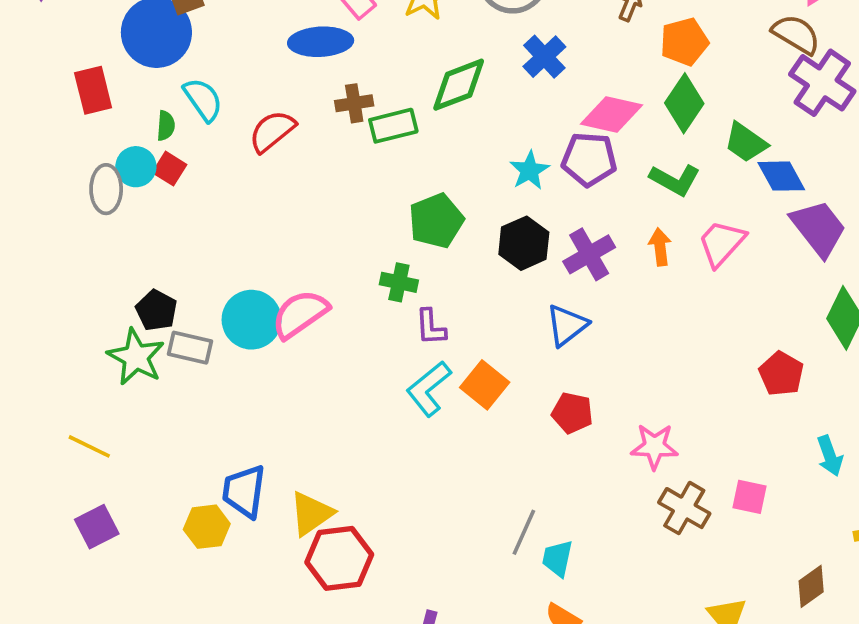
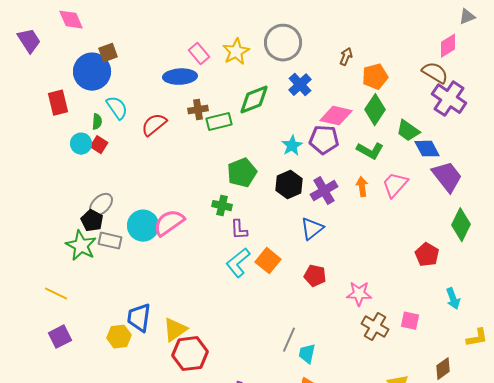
gray ellipse: (106, 189) -> (101, 205), moved, turned 45

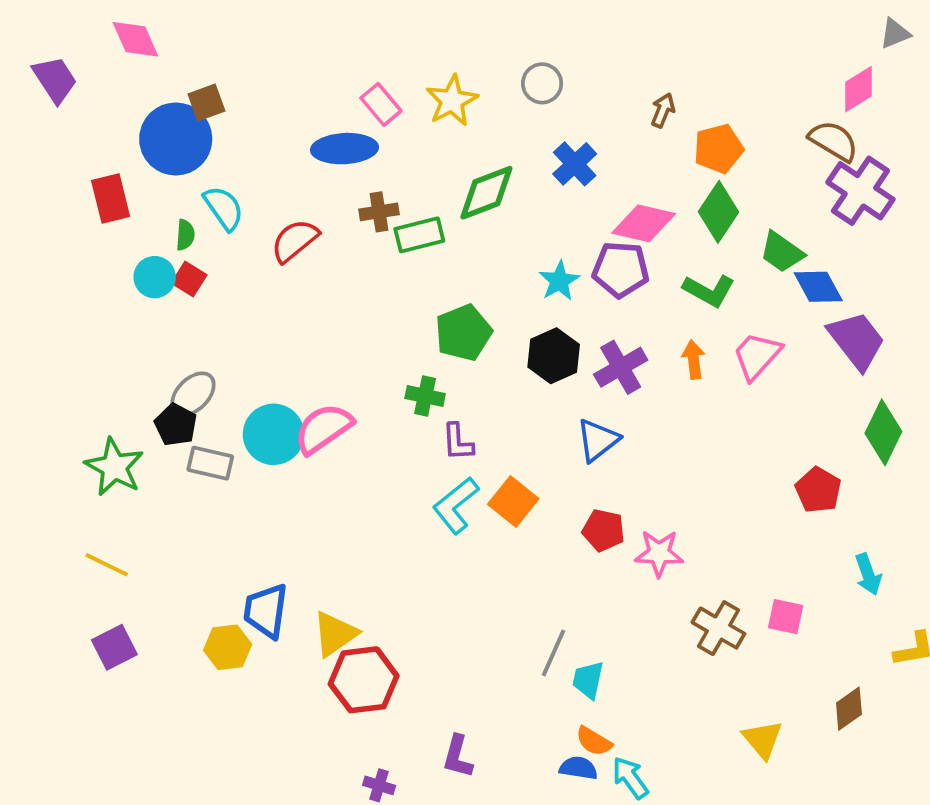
gray circle: (283, 43) -> (542, 83), size x0.6
green star: (81, 246) -> (114, 467), moved
pink star: (359, 294) -> (659, 553), moved

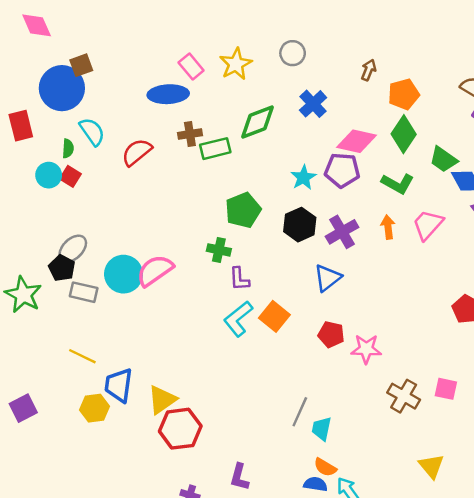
yellow line: (107, 565) -> (82, 356), moved

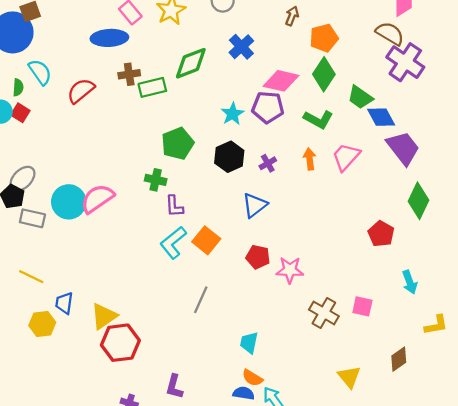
purple cross: (342, 232) -> (268, 163), size x0.6
blue trapezoid: (119, 385) -> (64, 303), size x0.7
gray line: (300, 412) -> (201, 300), moved

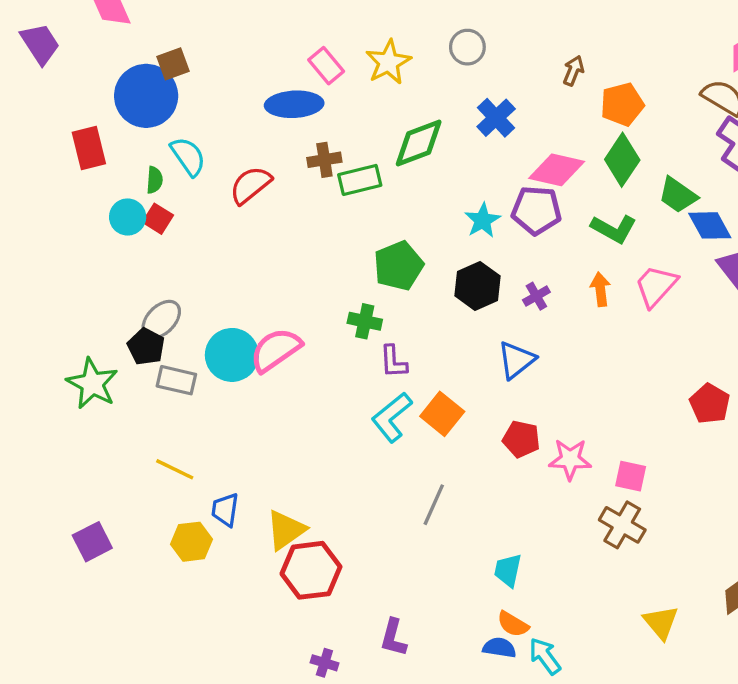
pink square: (362, 306) -> (631, 476), moved

